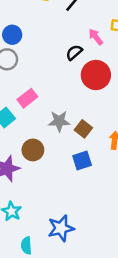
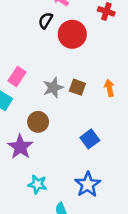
blue square: (82, 160) -> (90, 139), moved

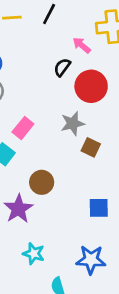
gray star: (53, 88) -> (73, 123), moved
blue square: (90, 139) -> (99, 208), turned 30
blue star: (88, 184) -> (91, 260), turned 30

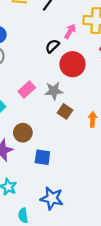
pink arrow: (82, 45) -> (70, 31), turned 72
pink rectangle: (23, 128) -> (27, 90), moved
blue square: (99, 208) -> (42, 157), moved

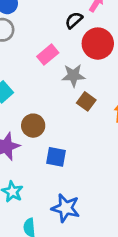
pink rectangle: (27, 90) -> (48, 55), moved

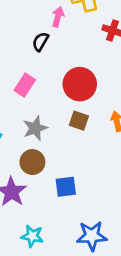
red circle: (98, 44) -> (80, 84), moved
gray star: (73, 75) -> (35, 128), moved

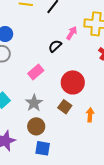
gray star: (35, 128) -> (34, 103), turned -30
brown circle: (32, 162) -> (36, 126), moved

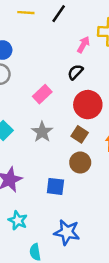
black semicircle: (55, 46) -> (75, 72), moved
brown circle: (36, 126) -> (80, 163), moved

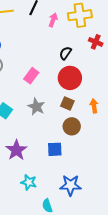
pink arrow: (83, 45) -> (53, 20), moved
black semicircle: (75, 72) -> (65, 53), moved

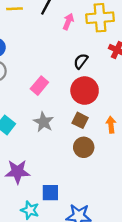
blue square: (55, 149) -> (50, 193), moved
purple star: (16, 150) -> (17, 172), turned 30

